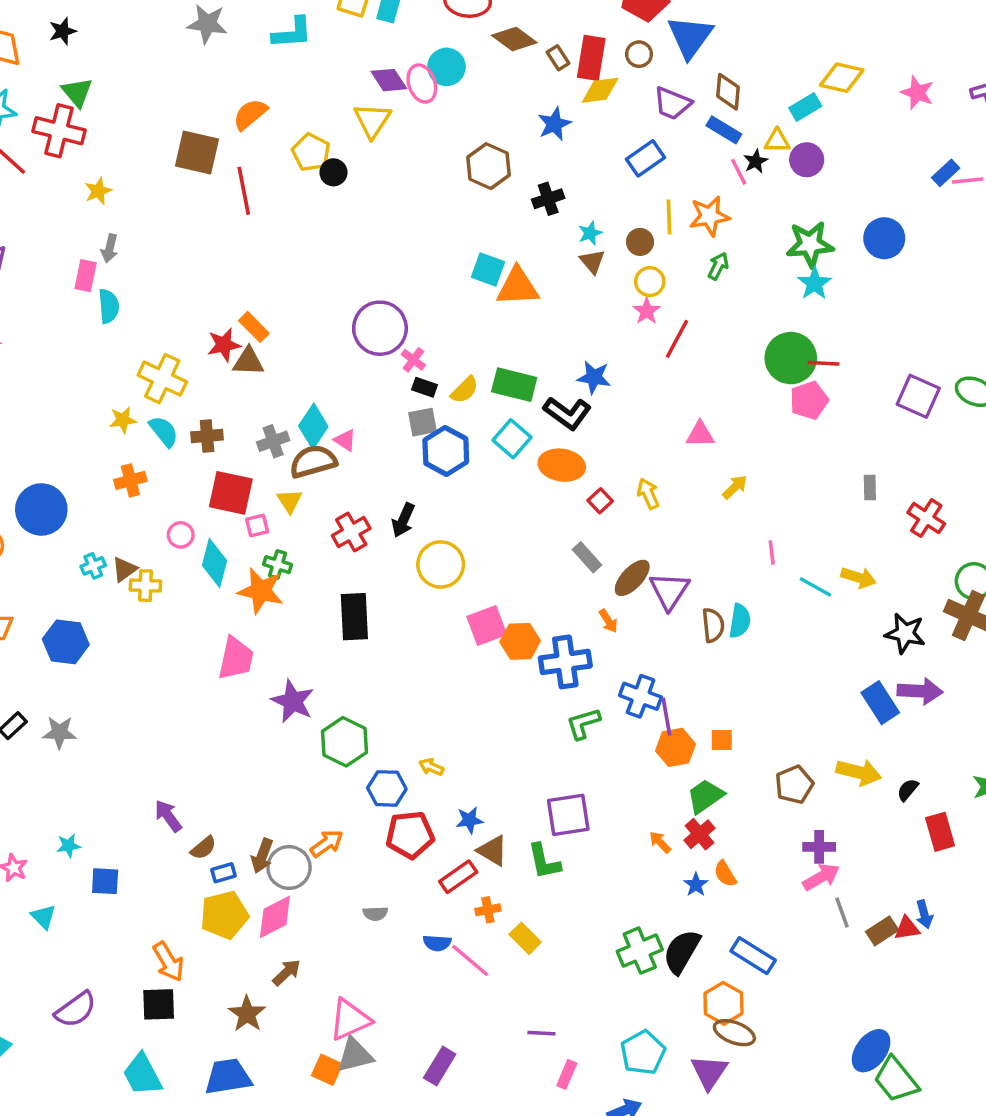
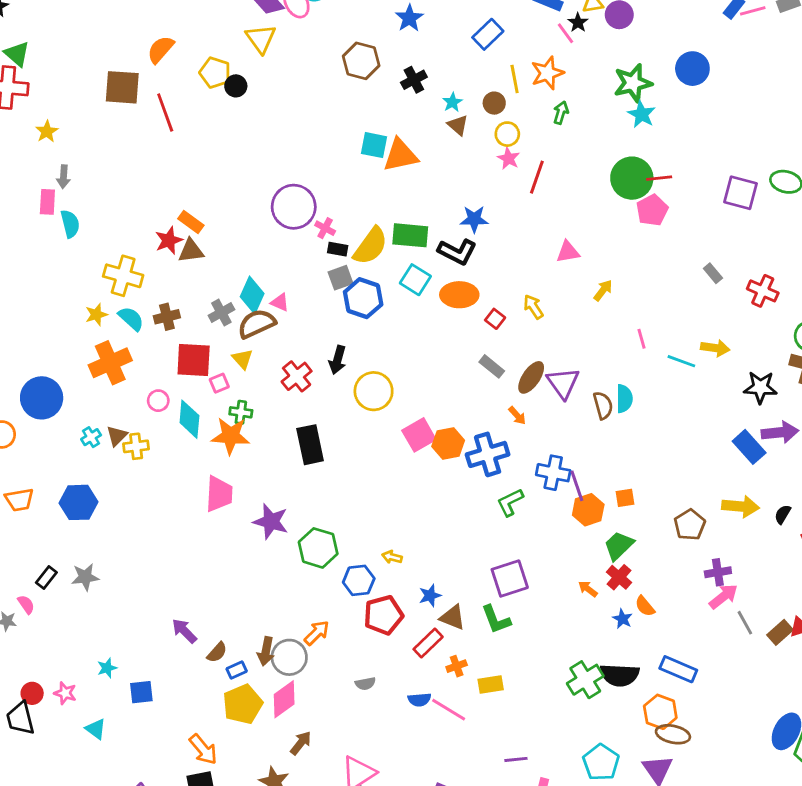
yellow semicircle: (465, 390) -> (371, 246), size x1.6
orange cross: (130, 480) -> (110, 363), size x1.6
gray rectangle: (870, 488) -> (713, 273), turned -30
yellow rectangle: (525, 938) -> (491, 684), turned -45
black semicircle: (682, 952) -> (620, 675), turned -108

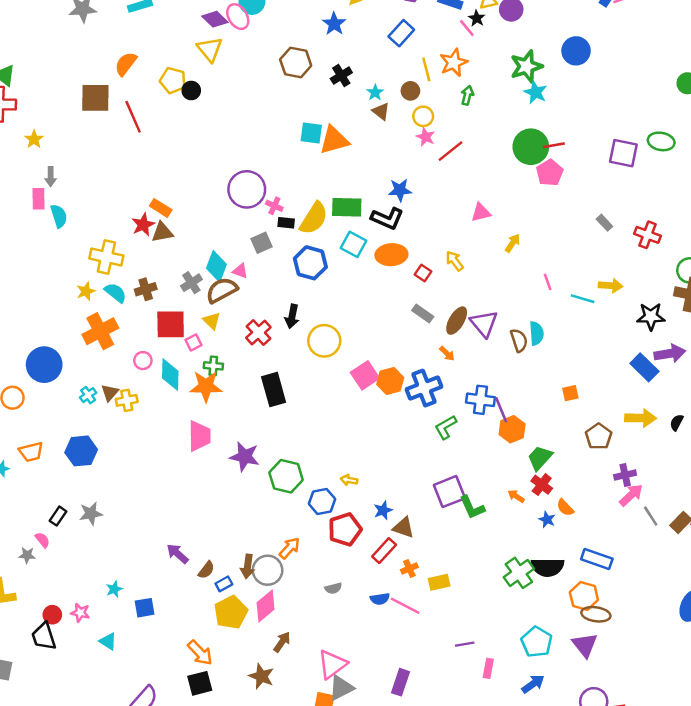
red line: (537, 177) -> (450, 151), turned 36
gray square: (340, 278) -> (261, 243), moved
orange square: (625, 498) -> (570, 393), moved
green L-shape: (496, 619) -> (472, 507), moved

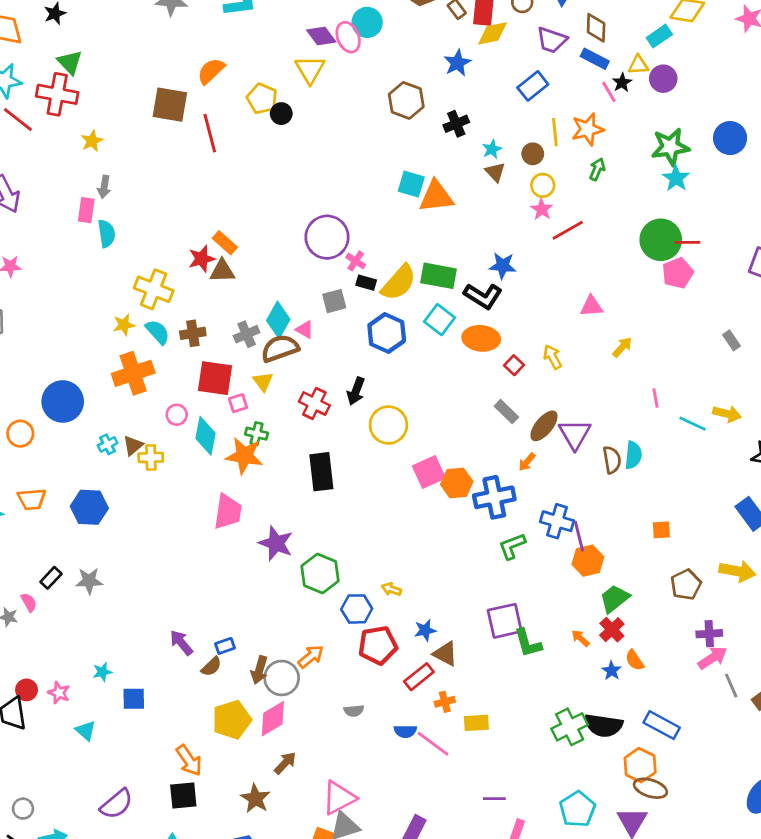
red cross: (258, 333) -> (314, 404), turned -30
orange arrow: (447, 354) -> (527, 462), turned 77
blue rectangle: (224, 584) -> (225, 646), moved

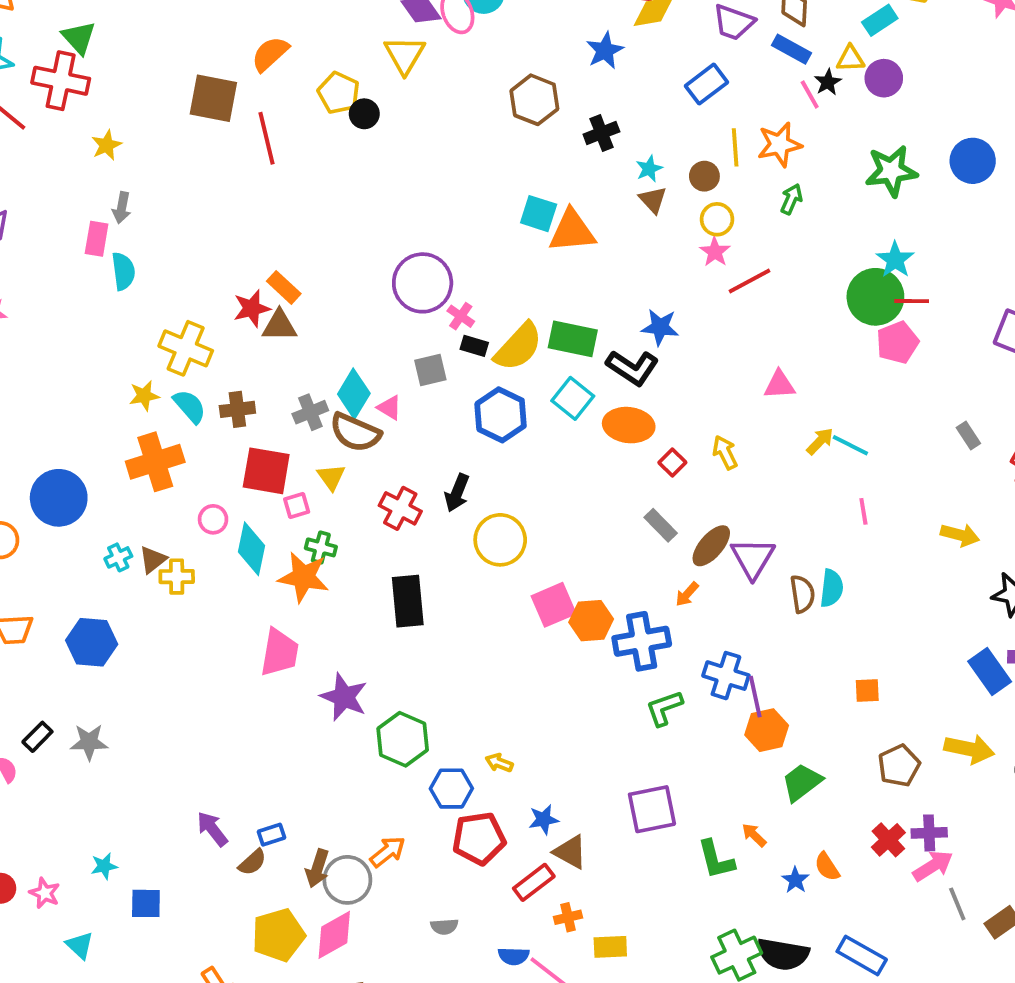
cyan star: (676, 178) -> (895, 260), moved
brown semicircle: (280, 348) -> (355, 432), turned -138
cyan line: (693, 424) -> (850, 445), moved
red cross: (612, 630) -> (888, 840), moved
green L-shape: (528, 643) -> (716, 860), moved

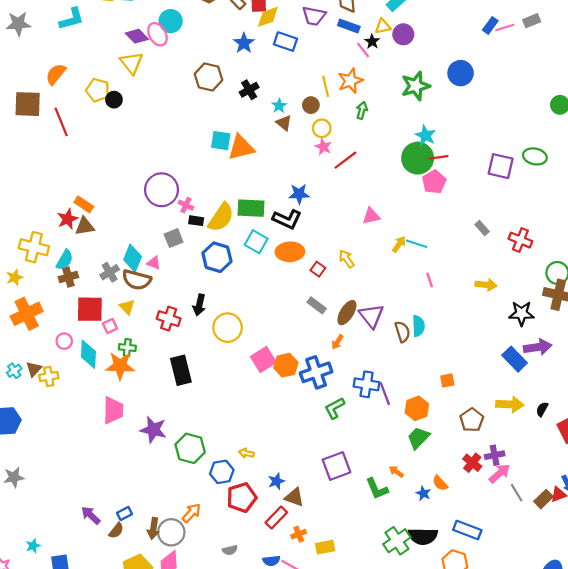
blue rectangle: (707, 84) -> (285, 42), moved, turned 65
cyan semicircle: (190, 406) -> (65, 260), moved, turned 80
orange hexagon: (767, 730) -> (417, 408), moved

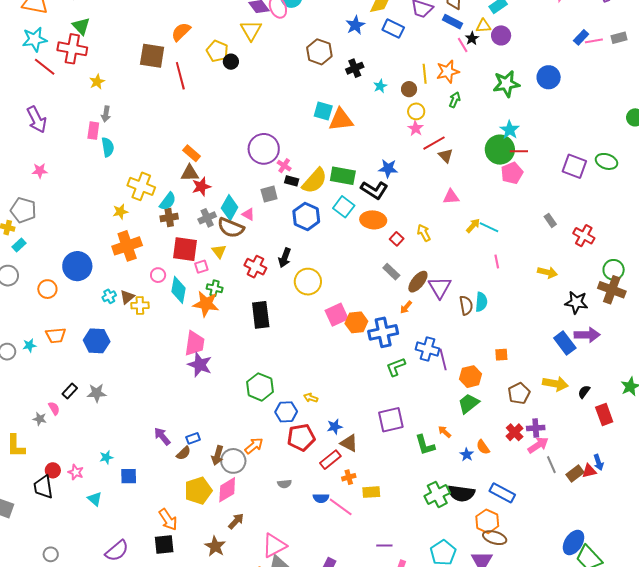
brown triangle: (284, 123) -> (446, 156), moved
red star: (68, 219) -> (201, 187), moved
purple star: (153, 430) -> (200, 365), moved

